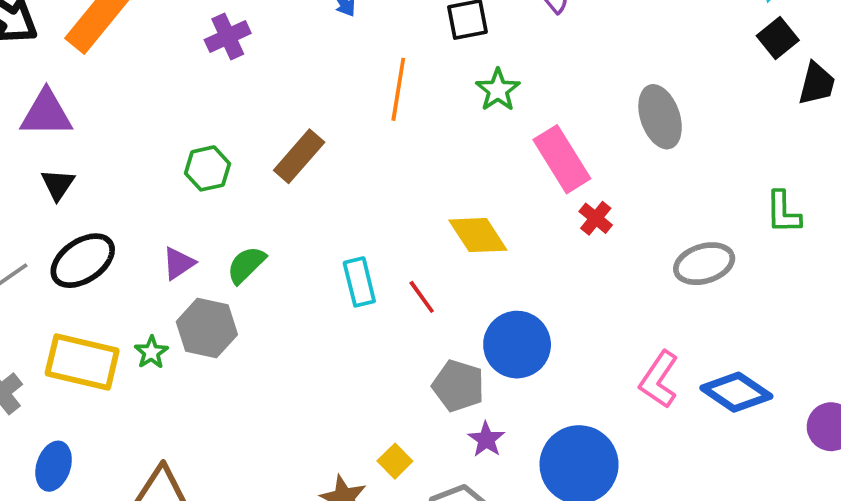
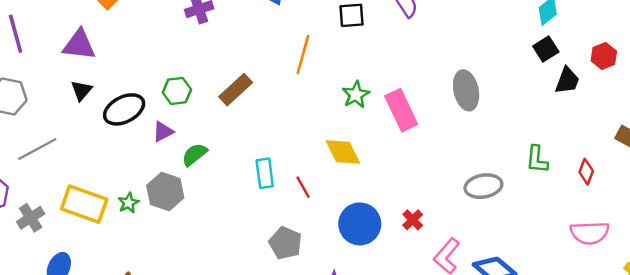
green star: (498, 90) -> (356, 95), moved
red cross: (596, 218) -> (413, 220), moved
black ellipse: (83, 261) -> (124, 109), moved
purple triangle: (179, 263) -> (163, 132), moved
gray pentagon: (458, 386) -> (285, 243), moved

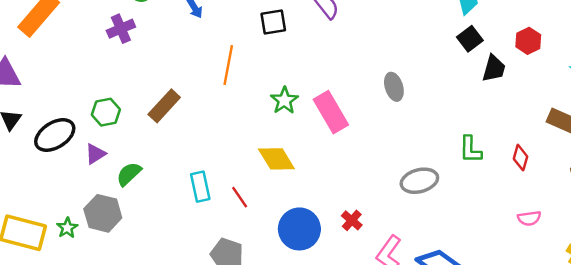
gray ellipse: (466, 90) -> (394, 87), size x0.7
pink semicircle: (590, 233) -> (529, 218), size x0.6

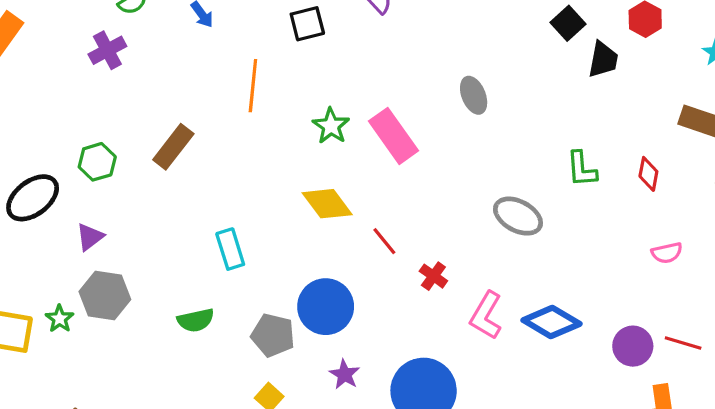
purple triangle: (95, 154) -> (90, 237), moved
green semicircle: (129, 174) -> (196, 320), moved, turned -144
gray ellipse: (419, 181) -> (518, 216), turned 48
red line: (240, 197) -> (384, 241), moved
blue circle: (299, 229) -> (326, 307), moved

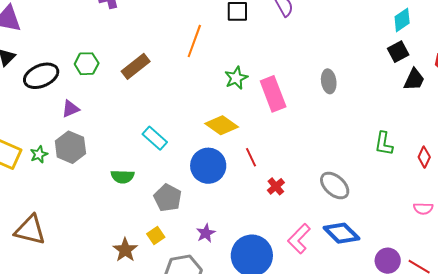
yellow diamond: (327, 204) -> (222, 125), turned -32
gray ellipse: (518, 216) -> (335, 186), moved
cyan rectangle: (230, 249) -> (155, 138), turned -45
blue circle: (326, 307) -> (208, 166), moved
pink L-shape: (486, 315) -> (299, 239), moved

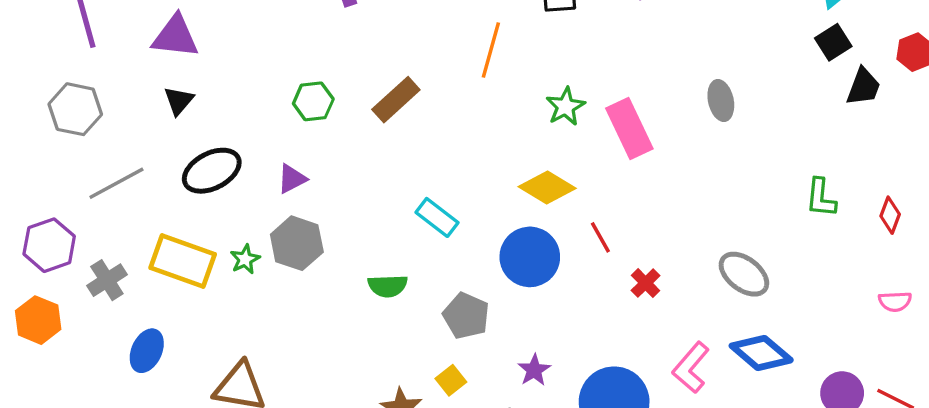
black ellipse: (41, 76) -> (212, 171), moved

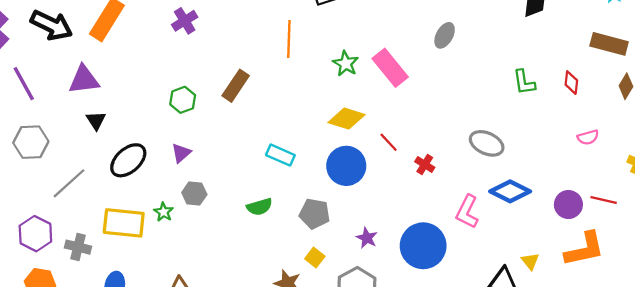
gray ellipse: (721, 101) -> (445, 35), turned 55
gray hexagon: (297, 243) -> (194, 194), size x0.7
gray cross: (107, 280) -> (78, 247), turned -30

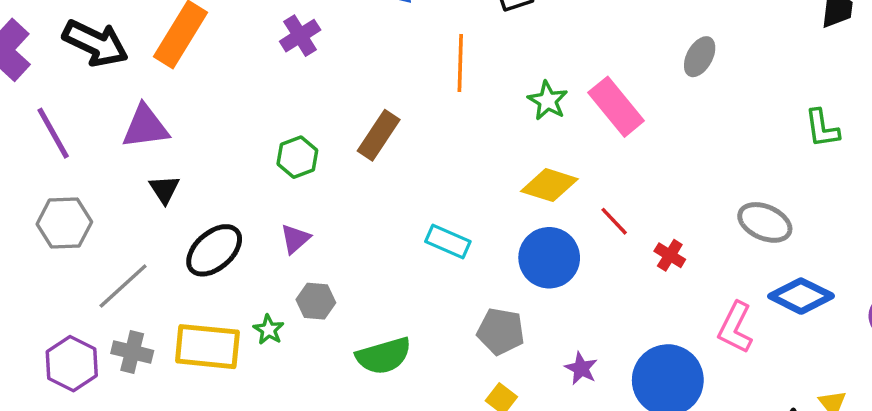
green semicircle: (259, 207) -> (384, 356), moved, size x1.4
gray cross: (78, 247) -> (132, 352), moved

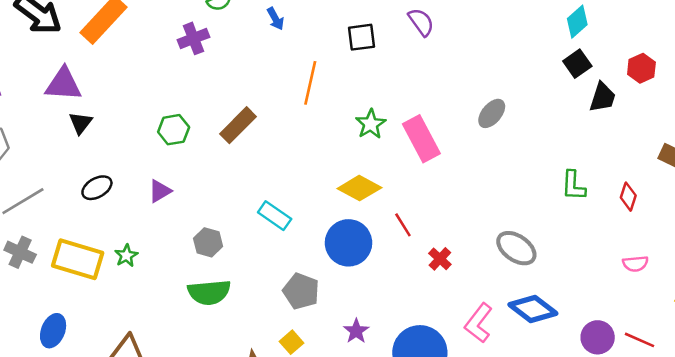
black triangle: (164, 189) -> (81, 123), moved
black ellipse: (214, 250) -> (97, 188), size x0.7
gray hexagon: (316, 301) -> (208, 242), moved

